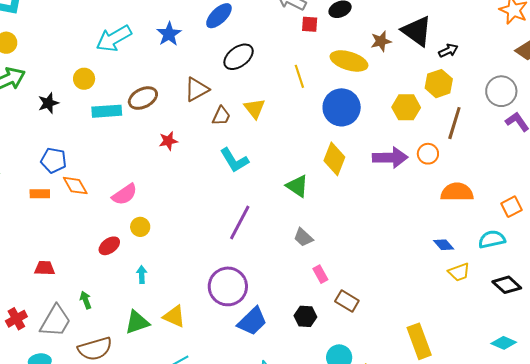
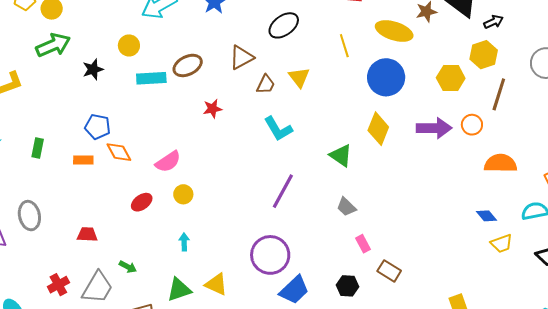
red ellipse: (109, 246) -> (142, 202), moved
green arrow: (86, 300) -> (128, 267), turned 138

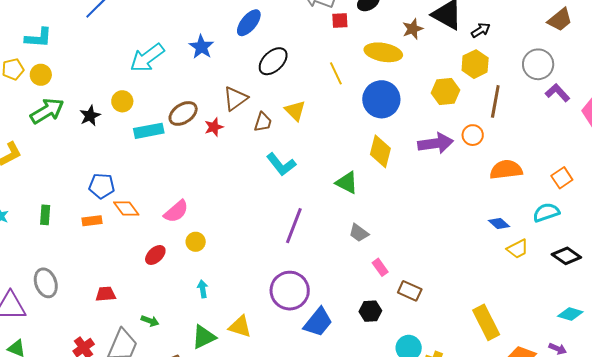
black star: (93, 69) -> (90, 116), moved
red star: (212, 109) -> (214, 127), moved

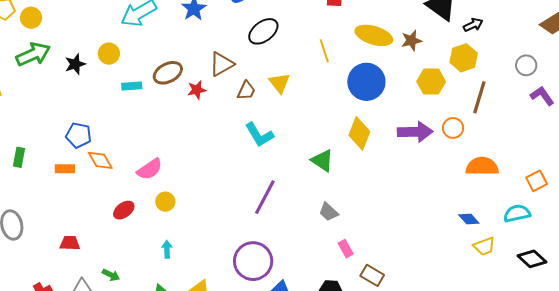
brown star: (413, 29) -> (411, 41), moved
gray circle: (538, 64) -> (526, 65), size x0.7
cyan rectangle: (149, 131) -> (132, 86), size x0.7

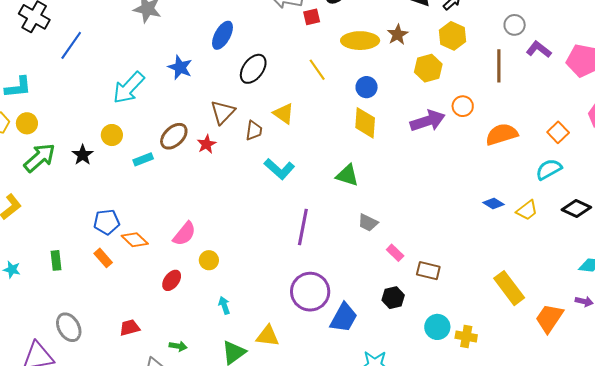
blue circle: (366, 82) -> (367, 87), size x0.6
brown line: (479, 97) -> (499, 66), moved
yellow diamond: (359, 133) -> (365, 123), moved
orange rectangle: (65, 169) -> (103, 258), turned 66
blue diamond: (469, 219) -> (494, 204), moved

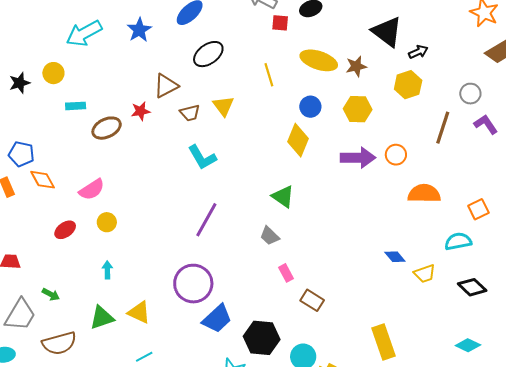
yellow hexagon: (428, 68) -> (358, 109), moved
brown trapezoid: (254, 130) -> (190, 113), turned 50
brown ellipse: (174, 136) -> (107, 128), moved
green triangle: (347, 175) -> (283, 196), moved
black hexagon: (393, 298) -> (262, 338), moved, size x1.6

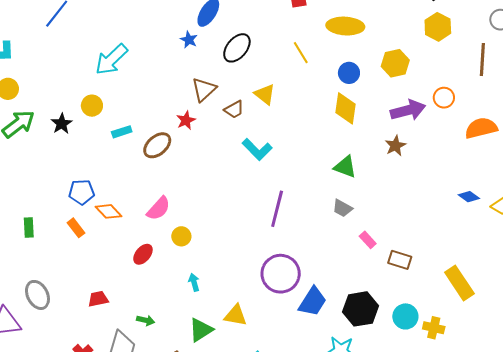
blue star: (139, 30) -> (189, 40), moved, size x0.7
brown star: (356, 66) -> (395, 146), moved
yellow rectangle: (383, 342) -> (459, 283), moved

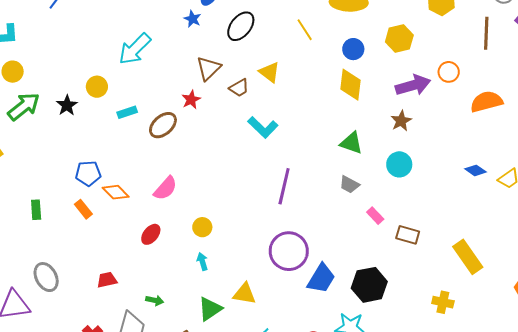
cyan arrow: (111, 59) -> (135, 49), moved
yellow circle: (181, 236) -> (202, 227), moved
cyan circle: (405, 316) -> (399, 164), moved

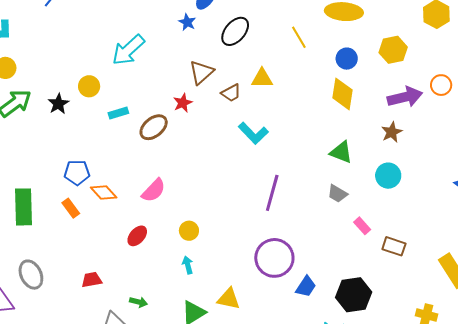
yellow triangle: (269, 72) -> (262, 78), turned -40
green rectangle: (36, 210) -> (24, 207), size x1.8
blue trapezoid: (321, 278) -> (306, 287), size x0.7

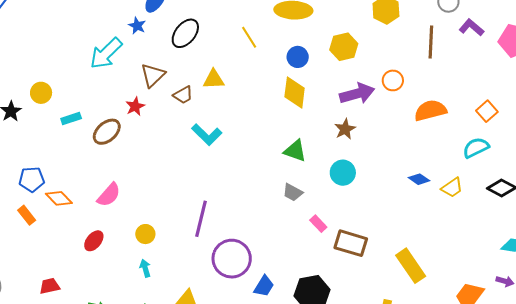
cyan arrow: (128, 50) -> (106, 53), moved
purple line: (272, 193) -> (201, 219), moved
brown rectangle: (394, 246) -> (351, 243), size x1.4

